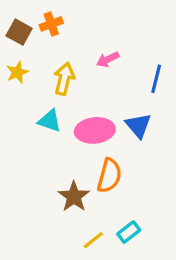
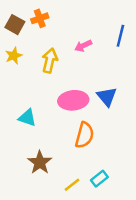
blue line: (156, 79) -> (120, 36), moved
cyan triangle: (50, 121) -> (27, 118), moved
brown star: (74, 197) -> (40, 162), moved

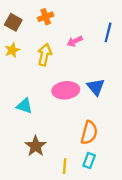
orange cross: (40, 18) -> (46, 17), moved
orange semicircle: (84, 135) -> (89, 133), moved
cyan rectangle: (99, 179) -> (89, 161), turned -32
yellow line: (72, 185) -> (65, 166), turned -48

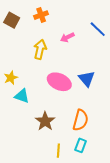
blue line: (108, 32) -> (98, 29), turned -60
yellow star: (12, 50) -> (11, 78), moved
pink ellipse: (66, 90) -> (59, 82), turned 30
brown star: (36, 146) -> (45, 121), moved

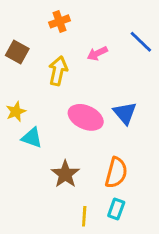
brown square: (12, 20) -> (17, 52), moved

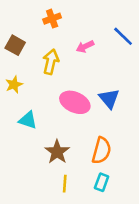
yellow star: (16, 112) -> (14, 85), moved
yellow line: (84, 216) -> (65, 184), moved

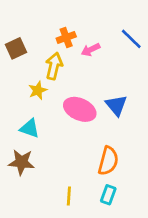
orange cross: (52, 19) -> (66, 38), moved
brown square: (15, 45) -> (16, 48), turned 36
yellow star: (14, 85) -> (38, 90), moved
brown star: (57, 152) -> (21, 162), moved, turned -30

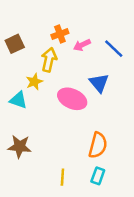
blue line: (131, 39) -> (114, 49), moved
blue triangle: (116, 105) -> (99, 83), moved
cyan triangle: (30, 128) -> (18, 100), moved

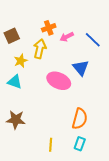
yellow star: (34, 82) -> (21, 61), moved

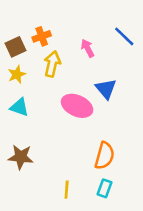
orange cross: (49, 28) -> (42, 36), moved
pink arrow: (67, 37) -> (88, 48), turned 88
blue line: (93, 40) -> (124, 36), moved
yellow star: (21, 61) -> (17, 74), moved

